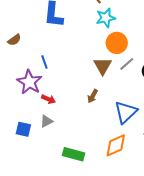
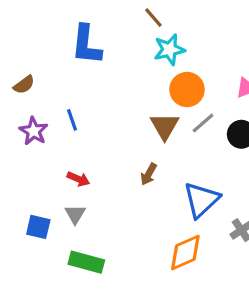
purple star: (29, 82) -> (34, 131), moved, size x0.7
gray triangle: (46, 121) -> (75, 214), turned -32
green rectangle: (74, 154) -> (86, 262), moved

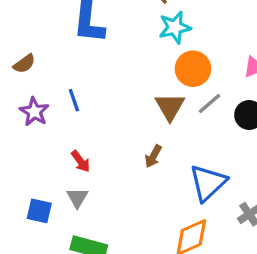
red arrow: (78, 179) -> (81, 161), turned 30

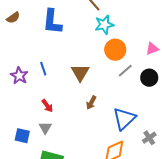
brown semicircle: (24, 64) -> (13, 18), moved
brown triangle: (170, 107) -> (80, 73), moved

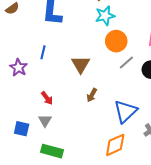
blue line: (43, 69) -> (43, 52), moved, turned 32

